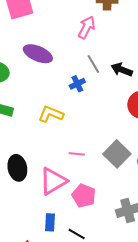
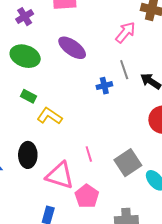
yellow L-shape: (51, 114) -> (50, 116), moved
pink line: (77, 154) -> (89, 154), turned 56
pink triangle: (53, 181) -> (60, 176), turned 36

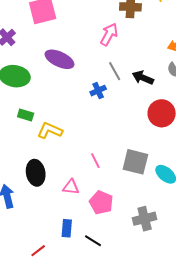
gray square: (128, 163) -> (135, 162), turned -32
pink triangle: (60, 176) -> (71, 187), size x0.6

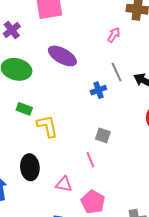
pink arrow: (109, 34) -> (114, 35), size x0.7
yellow L-shape: (50, 130) -> (47, 126), turned 50
gray square: (135, 162) -> (103, 135), moved, size x0.6

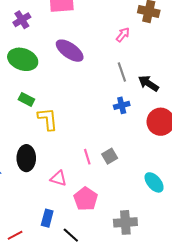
blue cross: (98, 90) -> (122, 105), moved
gray square: (103, 135) -> (110, 156), moved, turned 35

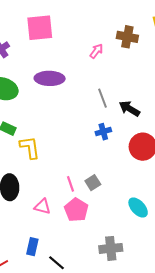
pink arrow: (123, 35) -> (96, 51), moved
purple ellipse: (70, 51) -> (50, 78), turned -32
pink pentagon: (86, 199) -> (76, 210), moved

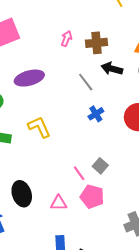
brown cross: (127, 37) -> (97, 43), moved
black arrow: (129, 109) -> (112, 69), moved
yellow L-shape: (30, 147) -> (39, 127), moved

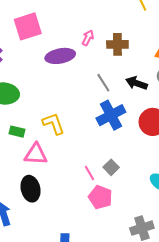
black arrow: (112, 69) -> (137, 83), moved
purple ellipse: (29, 78) -> (60, 56), moved
blue cross: (96, 114) -> (111, 115), size x1.8
pink triangle: (59, 203) -> (36, 154), moved, size x1.4

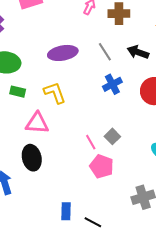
purple ellipse: (60, 56) -> (63, 53), moved
blue cross: (111, 115) -> (112, 84), size x0.7
green rectangle: (17, 132) -> (18, 92), moved

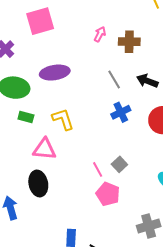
purple ellipse: (63, 53) -> (55, 73), moved

